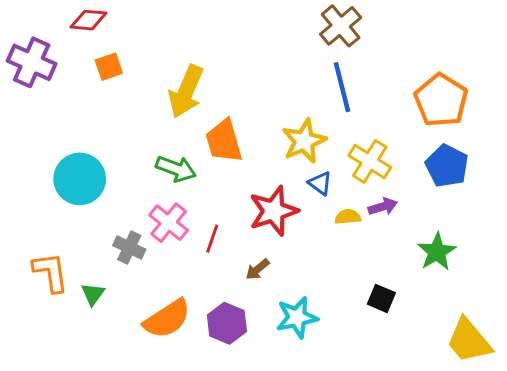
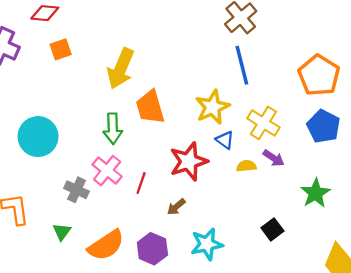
green arrow: (176, 169) -> (113, 129), turned 68
purple arrow: (383, 207) -> (274, 158), turned 50
green triangle: (93, 294) -> (62, 232), moved
black square: (381, 298) -> (272, 229), turned 30

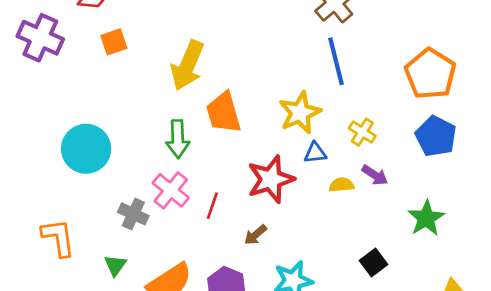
yellow cross: (263, 123) -> (362, 132), size x0.7
blue triangle: (225, 140) -> (315, 153), turned -42

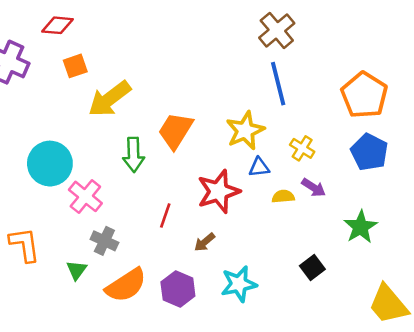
yellow arrow: (187, 65) -> (110, 99), moved, turned 30
orange trapezoid: (224, 113) -> (175, 131), turned 48
pink cross: (171, 190) -> (85, 196), moved
gray cross: (133, 214) -> (104, 241), moved

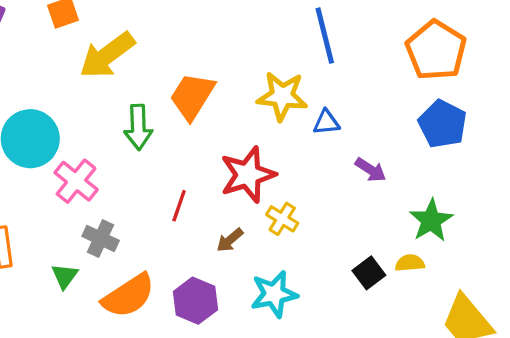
yellow star: (245, 131) -> (282, 96), turned 30
yellow cross: (302, 148) -> (282, 219), moved
blue triangle: (259, 167) -> (326, 122), moved
yellow semicircle: (283, 196) -> (410, 263), moved

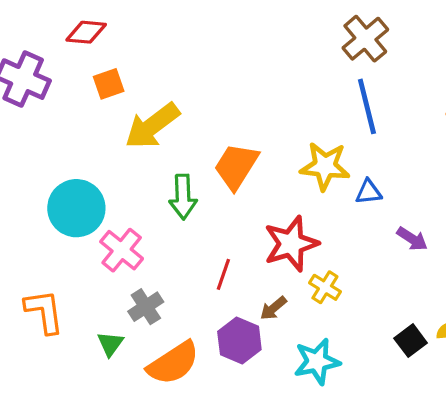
gray cross: (101, 238) -> (146, 307), turned 32
purple hexagon: (195, 301) -> (239, 341), moved

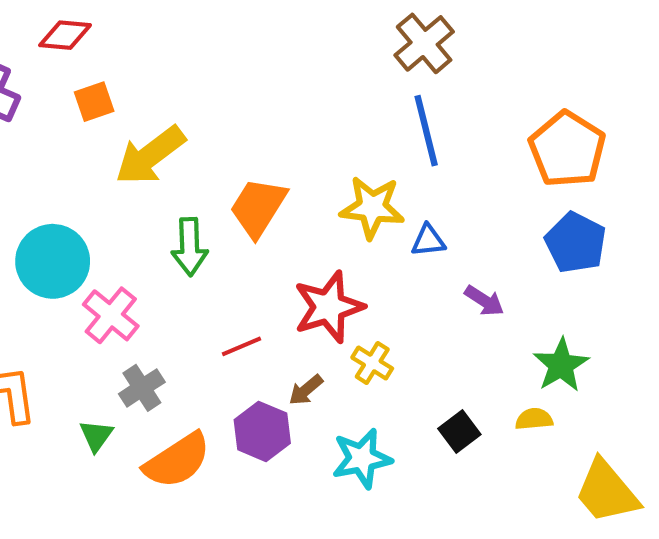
red line: (223, 274) -> (241, 346), turned 48
black square: (411, 341) -> (459, 431), moved

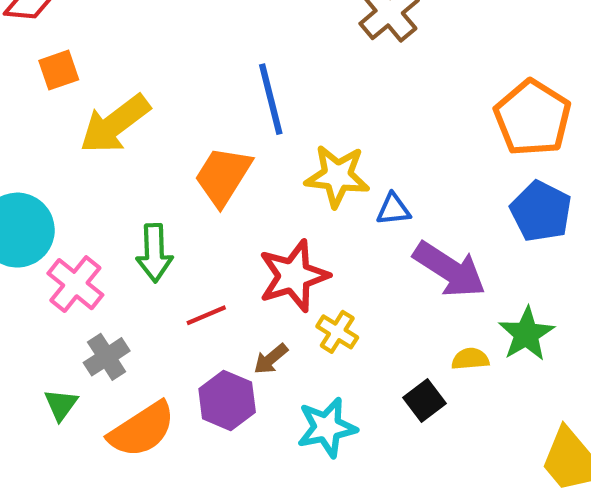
blue line: (426, 131) -> (271, 99), moved
green arrow: (190, 247) -> (154, 253), moved
purple arrow: (484, 301) -> (449, 270), size x1.8
yellow semicircle: (534, 419) -> (470, 359), moved

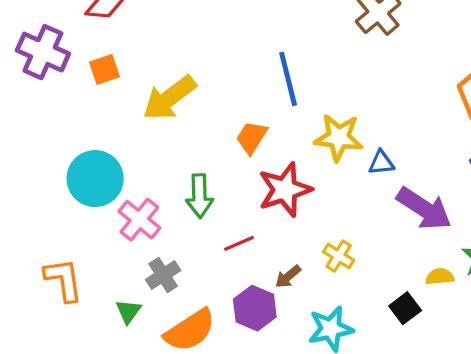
orange square: (59, 70) -> (105, 69), moved
orange trapezoid: (223, 176) -> (252, 137), size x0.7
red star: (294, 276) -> (285, 190), moved

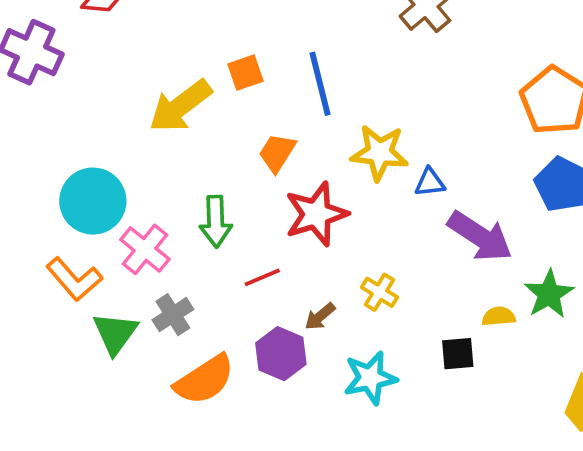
orange square: (105, 69) -> (245, 73), moved
orange L-shape: (63, 280) -> (74, 279), moved, turned 147
black square: (405, 308) -> (458, 354), turned 32
green triangle: (128, 311) -> (115, 333), moved, size x1.5

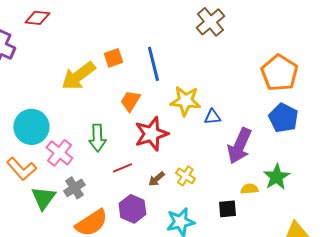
purple arrow: (480, 236) -> (239, 146), turned 81
brown arrow: (320, 316) -> (156, 179), moved

